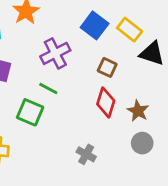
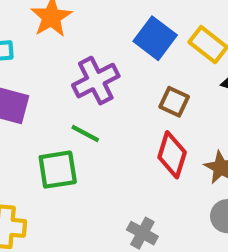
green square: (30, 112) -> (58, 170), turned -32

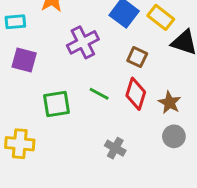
green line: (85, 134) -> (99, 94), moved

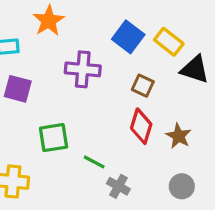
purple cross: (83, 42) -> (83, 69), turned 32
green line: (99, 94) -> (94, 162), moved
gray circle: (174, 136) -> (182, 186), moved

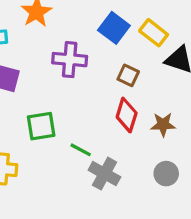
brown star: (179, 136) -> (163, 124), turned -30
gray cross: (118, 186) -> (104, 174), size x1.4

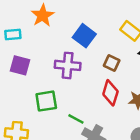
blue square: (114, 28) -> (84, 36), moved
purple cross: (70, 60) -> (68, 65), moved

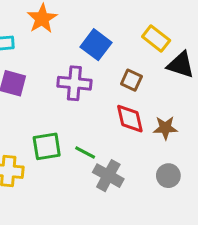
red diamond: (110, 93) -> (130, 119), turned -30
green square: (46, 101) -> (47, 146), moved

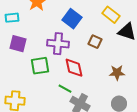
red diamond: (130, 119) -> (74, 68), moved
green square: (47, 146) -> (40, 66), moved

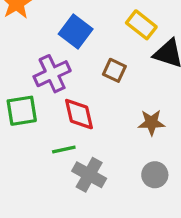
purple cross: (58, 44) -> (52, 74), turned -30
green line: (65, 89) -> (64, 149), turned -40

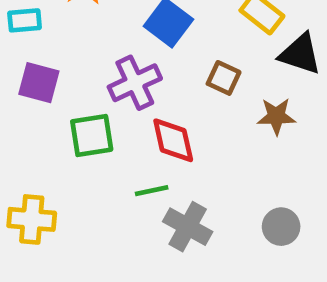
brown star: (151, 123) -> (276, 116), moved

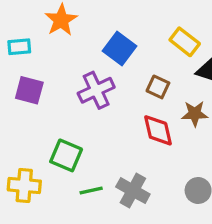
green square: (92, 135) -> (66, 155), moved, turned 32
red diamond: (173, 140) -> (158, 130), moved
green line: (152, 191) -> (91, 191), moved

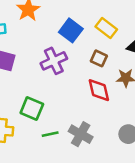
yellow rectangle: (185, 42) -> (106, 28), moved

